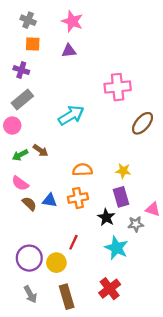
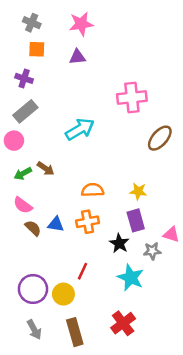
pink star: (72, 21) -> (81, 24), turned -30

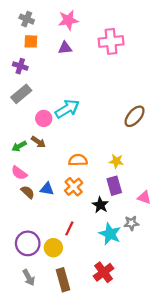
pink cross: (132, 97) -> (111, 41), moved
pink circle: (14, 141) -> (44, 118), moved
orange cross: (88, 222) -> (74, 187), turned -30
gray star: (152, 251) -> (131, 223), moved

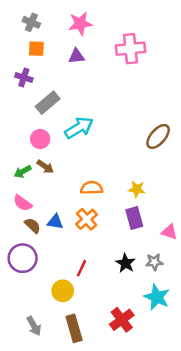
gray rectangle: (21, 94) -> (48, 103), moved
pink circle: (44, 118) -> (40, 139), moved
black star: (100, 205) -> (125, 263), moved
cyan star: (110, 234) -> (157, 297), moved
purple circle: (28, 243) -> (23, 258), moved

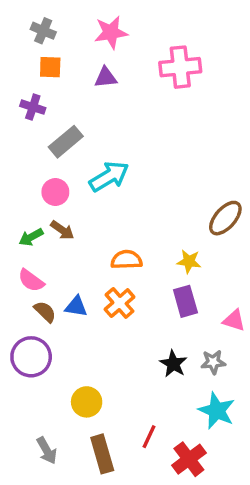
brown ellipse: (158, 136) -> (225, 218), moved
red line: (82, 268) -> (149, 437), moved
red cross: (122, 320) -> (189, 459), moved

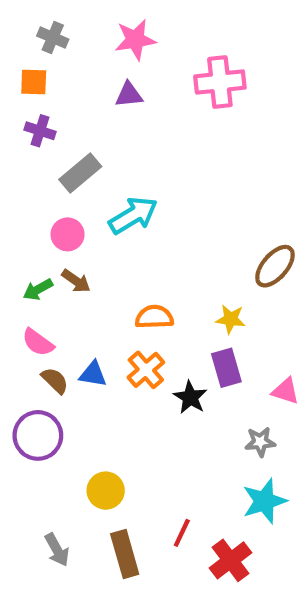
orange square: (50, 67) -> (34, 82), moved
black star: (173, 364) -> (190, 397), moved
cyan star: (217, 411) -> (264, 501), turned 30

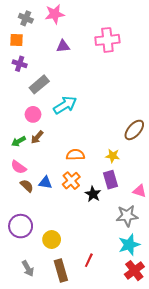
pink star: (135, 40) -> (55, 14), moved
brown arrow: (76, 281) -> (37, 137), turned 96
purple circle: (38, 435) -> (21, 226), moved
gray star: (260, 442) -> (127, 216), size x1.5
red cross: (231, 560) -> (134, 271), moved

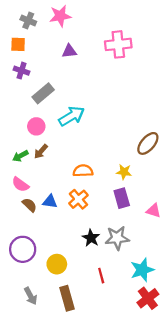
black star: (93, 194) -> (91, 238), moved
gray star: (127, 216) -> (117, 238), moved
red line: (89, 260) -> (101, 276), moved, turned -40

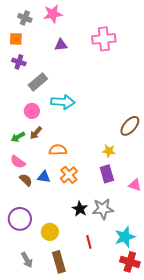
cyan arrow: (72, 116) -> (63, 102), turned 35
orange semicircle: (83, 171) -> (58, 150), moved
red cross: (148, 298) -> (130, 262), turned -36

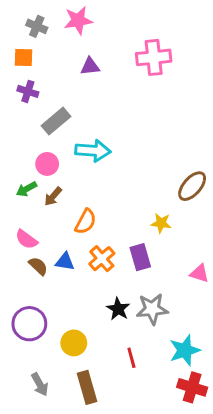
green arrow: (18, 137) -> (26, 189), moved
orange semicircle: (58, 150) -> (86, 222), turned 120
purple rectangle: (107, 174) -> (140, 257), moved

